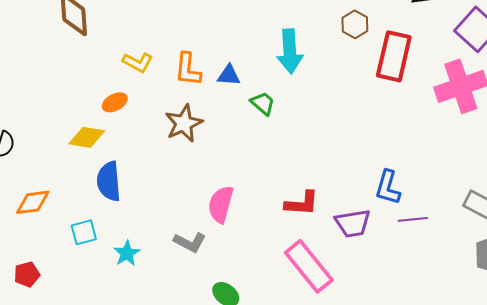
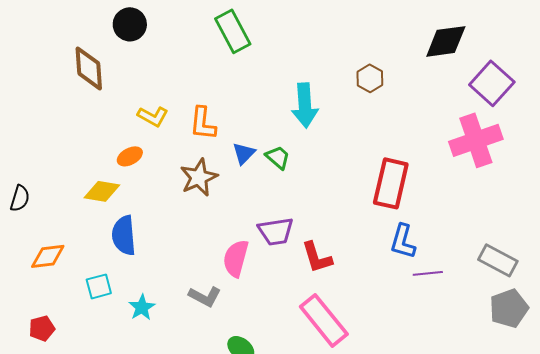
red rectangle: (394, 56) -> (391, 183), moved
blue triangle: (229, 75) -> (244, 153), moved, turned -50
red L-shape: (302, 203) -> (317, 257), turned 69
purple trapezoid: (353, 223) -> (276, 231), moved

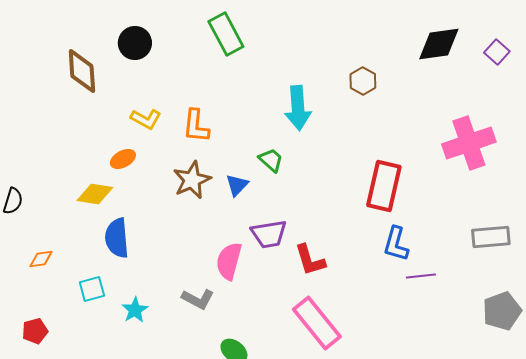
black circle: (130, 24) -> (135, 43), moved
purple square: (492, 83) -> (497, 52), moved, size x0.6
blue triangle: (244, 153) -> (237, 185), moved
orange diamond: (48, 256) -> (41, 259), size x0.7
gray rectangle: (498, 260) -> (491, 237), moved, turned -33

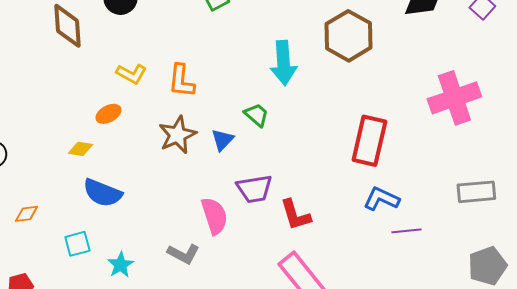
brown hexagon: (363, 81) -> (348, 36), size x1.8
yellow diamond: (95, 194) -> (80, 149), size x0.7
blue semicircle: (117, 238) -> (102, 193), turned -63
blue L-shape: (396, 244) -> (381, 199), turned 99
pink semicircle: (229, 261) -> (214, 216), turned 147

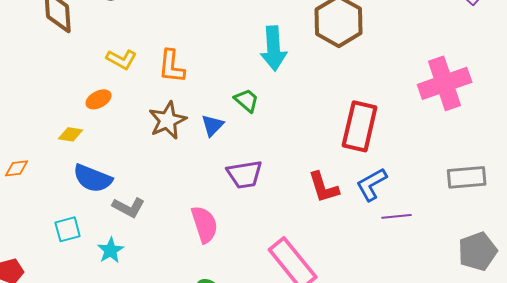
blue L-shape: (381, 199) -> (372, 184), turned -54
orange diamond: (26, 214) -> (17, 168), moved
red L-shape: (295, 215) -> (324, 187), moved
pink semicircle: (214, 216) -> (205, 224), moved
gray L-shape: (183, 254) -> (129, 207), moved

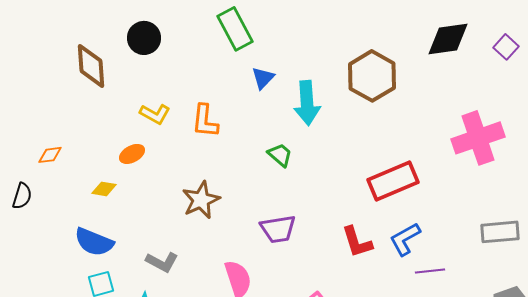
brown star: (168, 120) -> (201, 200), moved
blue triangle: (213, 125) -> (263, 78), moved
red rectangle: (360, 126) -> (393, 181), turned 54
orange diamond: (17, 168) -> (50, 155), moved
blue semicircle: (93, 178) -> (94, 242), moved

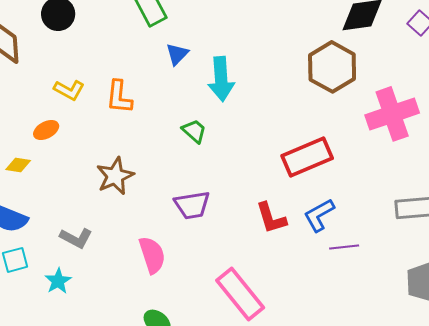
brown hexagon: (372, 76) -> (332, 67), moved

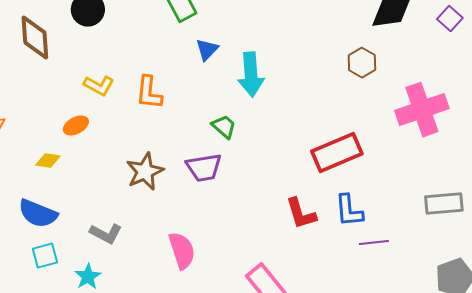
brown hexagon: (332, 67) -> (362, 63), size x0.6
purple trapezoid: (192, 205) -> (204, 168), moved
blue L-shape: (319, 215) -> (349, 211), turned -66

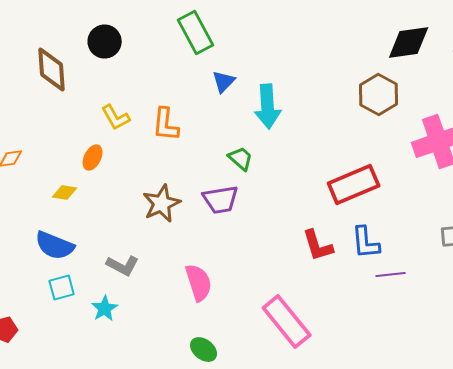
brown hexagon: (362, 63) -> (379, 94), size x1.4
yellow L-shape: (99, 86) -> (116, 118), turned 32
orange ellipse: (76, 126) -> (93, 158), turned -35

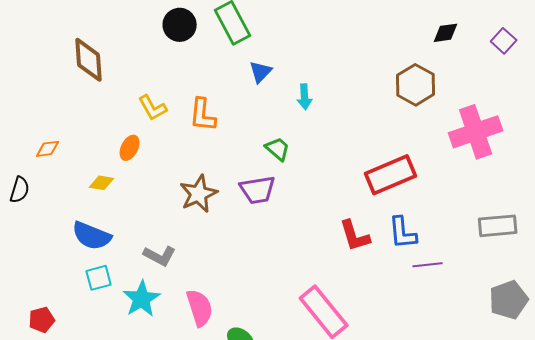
black circle: (105, 42) -> (180, 25), moved
black diamond: (409, 42) -> (446, 33), size x0.6
cyan arrow: (268, 106) -> (305, 97), size x0.6
pink semicircle: (199, 282) -> (200, 308), moved
cyan star: (105, 308) -> (142, 299), size x1.4

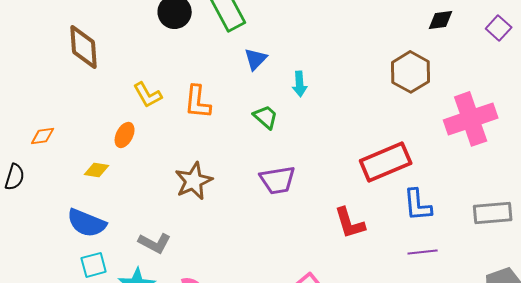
green trapezoid: (278, 149) -> (266, 117), moved
purple trapezoid: (258, 190) -> (278, 180), moved
blue L-shape: (403, 233) -> (418, 205), moved

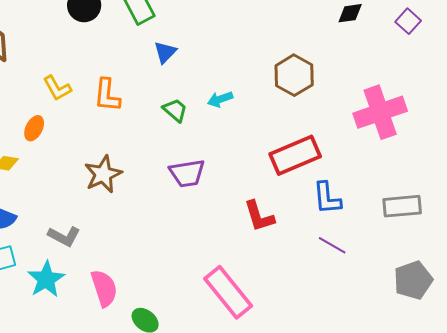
brown hexagon: (411, 72) -> (294, 75), moved
cyan arrow: (300, 84) -> (220, 99), moved, turned 75
purple line: (423, 252) -> (332, 245), turned 36

